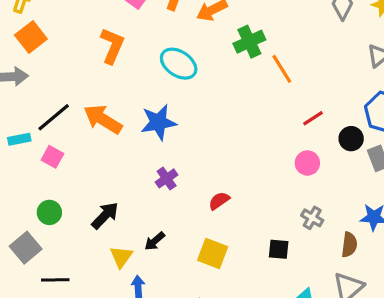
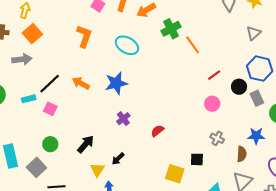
orange arrow: (103, 119) -> (81, 83), size x0.7
yellow square: (213, 253) -> (175, 174), moved

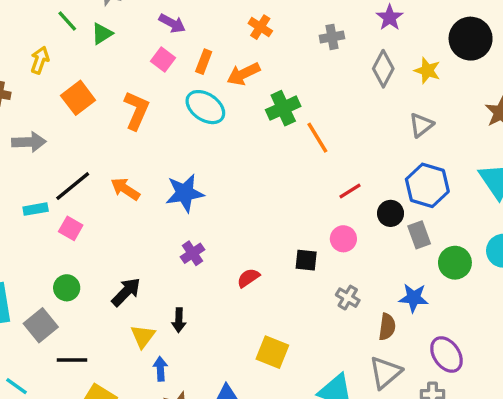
orange square: (32, 34) -> (78, 98), moved
cyan ellipse: (127, 45) -> (205, 107), moved
black arrow: (118, 159) -> (179, 320), turned -48
black square: (197, 159) -> (306, 260), moved

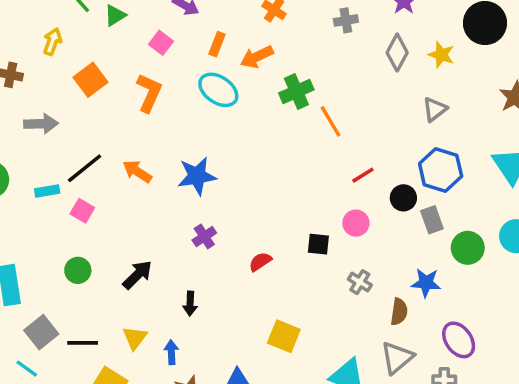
pink square: (163, 60) -> (161, 43), moved
gray square: (41, 325) -> (41, 332), moved
yellow triangle: (143, 336) -> (135, 338), moved

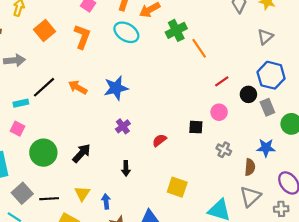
pink square: (82, 211) -> (18, 129), moved
green circle: (78, 270) -> (43, 153), size x1.6
black arrow: (190, 304) -> (126, 168), moved

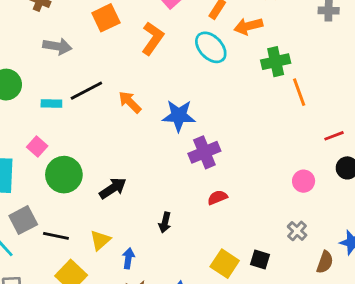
red line: (222, 81) -> (334, 136), moved
purple cross: (123, 126) -> (204, 152), moved, size x1.5
black square: (196, 127) -> (260, 259), moved
pink square: (18, 129) -> (37, 147), moved

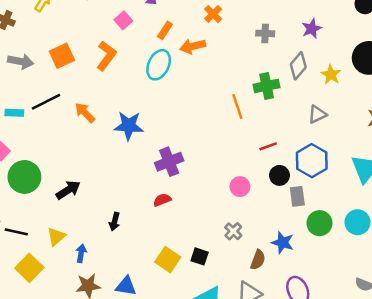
orange square: (106, 18) -> (62, 56), moved
cyan ellipse: (211, 47) -> (159, 65), turned 68
green cross: (276, 62) -> (267, 86), moved
purple cross: (204, 152) -> (169, 162), moved

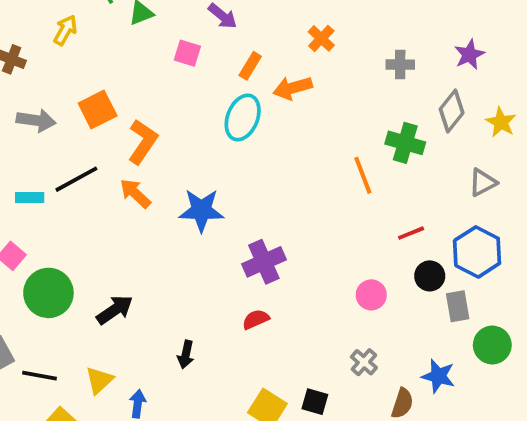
pink square: (123, 20) -> (187, 53), turned -30
orange L-shape: (106, 56) -> (143, 142), moved
green cross: (267, 86) -> (405, 143), turned 30

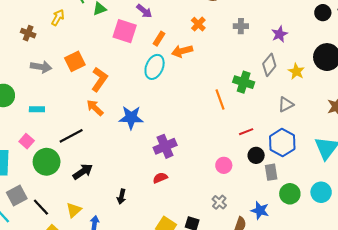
pink square: (187, 53) -> (125, 31), size x1.6
gray cross: (400, 65) -> (241, 26), moved
black line: (76, 179) -> (71, 136), moved
black line: (39, 376) -> (41, 207), turned 36

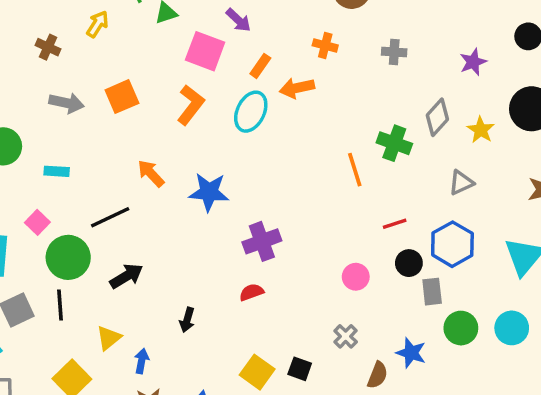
orange cross: (198, 24) -> (325, 45), turned -32
purple star: (279, 34) -> (473, 62), moved
orange L-shape: (99, 79) -> (191, 105), moved
black line: (41, 207) -> (60, 305), moved, turned 36

